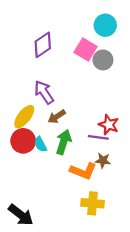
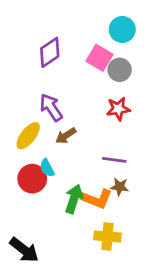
red star: (109, 125) -> (118, 109), moved, turned -30
red circle: (23, 141) -> (32, 179), moved
green arrow: (64, 142) -> (74, 199), moved

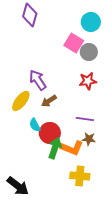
purple diamond: (50, 52) -> (30, 15), moved, turned -40
red circle: (32, 179) -> (50, 133), moved

